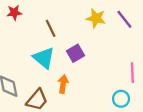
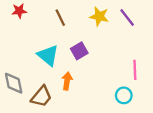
brown line: (51, 28) -> (60, 18), moved

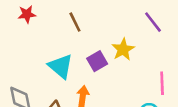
yellow star: (99, 16) -> (123, 49), moved, turned 30

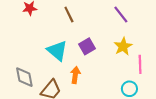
purple line: (153, 22) -> (121, 15), moved
yellow star: (123, 49) -> (123, 46), moved

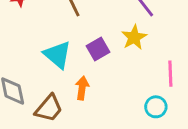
yellow star: (123, 46) -> (134, 37), moved

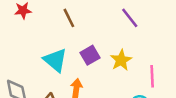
yellow star: (134, 37) -> (121, 60), moved

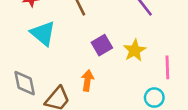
cyan triangle: (55, 60) -> (43, 33), moved

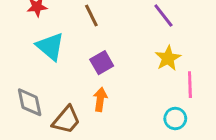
purple square: (102, 45) -> (102, 63), moved
yellow star: (135, 50) -> (168, 58), moved

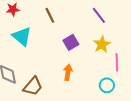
purple square: (102, 63) -> (71, 42), moved
orange arrow: (100, 99) -> (68, 72), moved

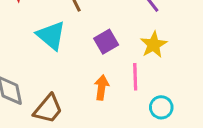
cyan triangle: (22, 36) -> (51, 35), moved
pink line: (117, 62) -> (135, 77), moved

